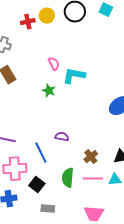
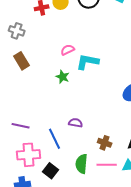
pink semicircle: (54, 64) -> (68, 50), turned -88
brown cross: (91, 157) -> (105, 143), turned -32

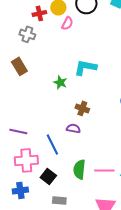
gray cross: (17, 31) -> (27, 34), moved
pink semicircle: (68, 50) -> (67, 23), moved, turned 144
brown cross: (105, 143) -> (82, 108), moved

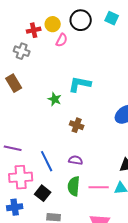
purple semicircle: (73, 128) -> (76, 160), moved

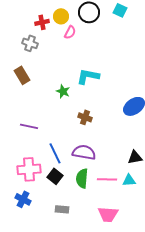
purple line: (13, 148) -> (29, 126), moved
purple semicircle: (76, 160) -> (84, 152), size x1.6
black square: (43, 193) -> (55, 176), moved
blue cross: (15, 207) -> (23, 199), turned 35

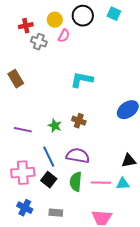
red cross: (42, 22) -> (26, 26), moved
gray cross: (30, 43) -> (39, 42), moved
green star: (63, 91) -> (55, 126), moved
blue cross: (23, 199) -> (25, 208), moved

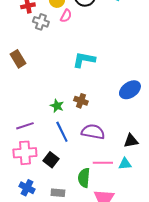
purple line: (23, 130) -> (25, 126), moved, turned -30
purple semicircle: (78, 156) -> (93, 132), moved
blue line: (49, 157) -> (62, 132), moved
green semicircle: (76, 182) -> (84, 178), moved

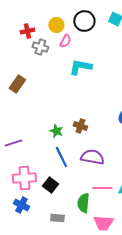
brown rectangle: (18, 59) -> (17, 84), turned 66
cyan L-shape: (84, 60) -> (80, 67), moved
purple line: (25, 126) -> (13, 143), moved
blue cross: (27, 188) -> (21, 205), moved

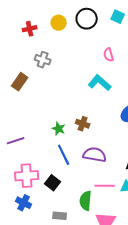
pink semicircle: (65, 41) -> (109, 55), moved, turned 136
gray cross: (40, 47) -> (43, 60), moved
cyan L-shape: (80, 67) -> (100, 83), moved, turned 30

